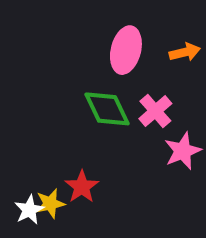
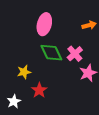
pink ellipse: (126, 50) -> (44, 24), moved
yellow star: (50, 204) -> (24, 72), moved

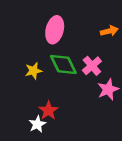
yellow star: (24, 72) -> (34, 71), moved
white star: (14, 101) -> (37, 124), moved

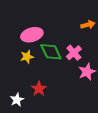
pink ellipse: (55, 30) -> (32, 35), moved, turned 60
white star: (37, 124) -> (17, 100), moved

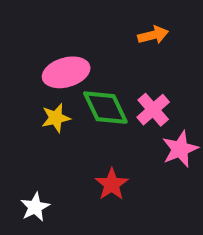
orange arrow: (88, 25) -> (153, 35), moved
red star: (39, 89) -> (112, 184), moved

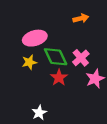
red star: (112, 184) -> (59, 78), moved
white star: (35, 207) -> (39, 113), moved

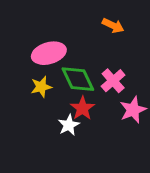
orange arrow: (81, 18) -> (113, 26), turned 40
white star: (39, 113) -> (69, 125), moved

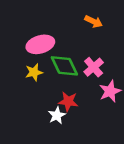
red star: (83, 108) -> (68, 101), moved, turned -30
white star: (69, 125) -> (57, 115), moved

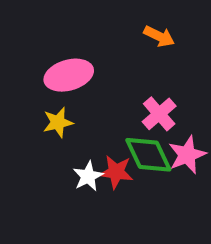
green diamond: (64, 66) -> (148, 155), moved
white star: (57, 115) -> (88, 176), moved

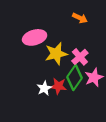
yellow star: (58, 122) -> (56, 54), moved, size x1.5
green diamond: (148, 155) -> (75, 77), turned 60

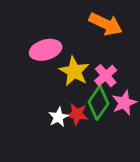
orange arrow: (80, 18) -> (106, 24), size x1.6
yellow star: (56, 54) -> (74, 71), turned -30

